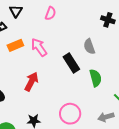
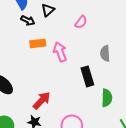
gray semicircle: (89, 46) -> (105, 53), moved
red arrow: (31, 82) -> (42, 101), moved

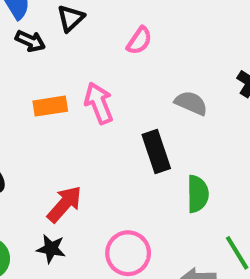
orange rectangle: (38, 43) -> (50, 106), moved
gray semicircle: (105, 53) -> (191, 103), turned 119

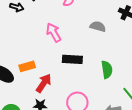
orange rectangle: (50, 106) -> (27, 66), moved
black rectangle: (156, 152) -> (72, 59), moved, turned -60

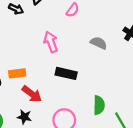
green semicircle: (107, 70) -> (99, 105), moved
red arrow: (44, 83) -> (32, 94), turned 84

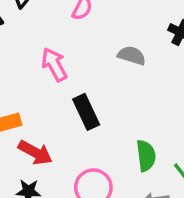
black rectangle: (66, 73) -> (86, 112), turned 60

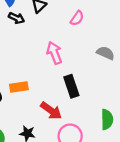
red arrow: (35, 152) -> (51, 111), moved

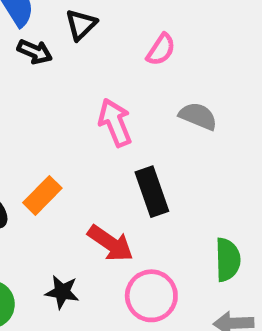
gray semicircle: (105, 53) -> (198, 116), moved
orange rectangle: (19, 87) -> (42, 195), turned -36

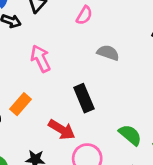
pink arrow: (115, 123) -> (41, 59), moved
green semicircle: (228, 260) -> (130, 135), turned -45

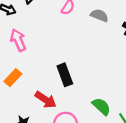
gray semicircle: (108, 53) -> (99, 15), moved
pink arrow: (41, 59) -> (18, 40), moved

